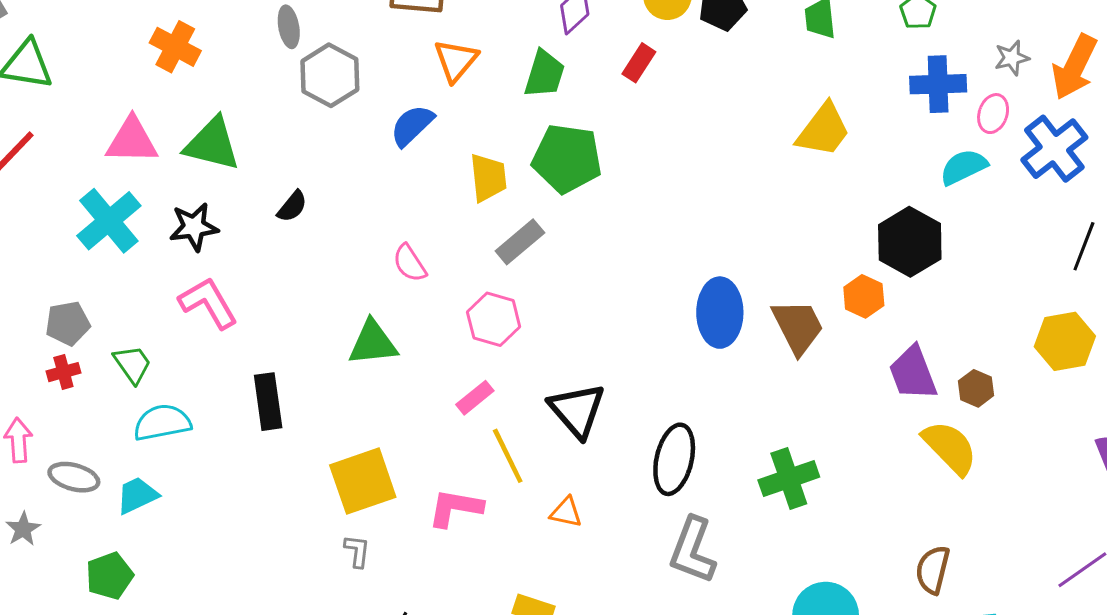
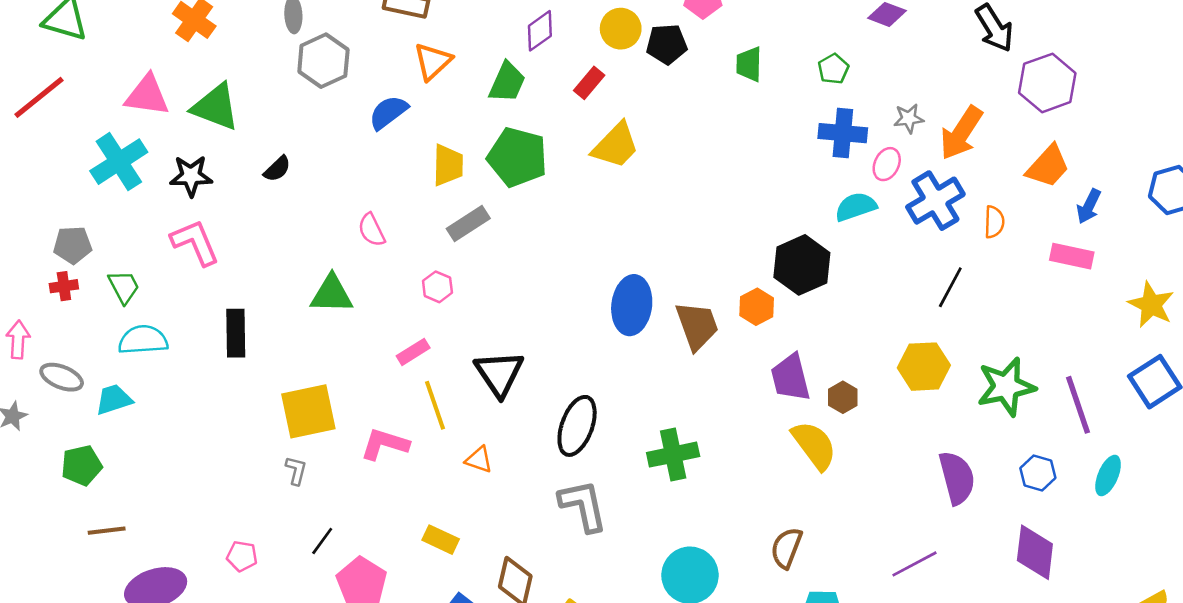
yellow trapezoid: (823, 130) -> (616, 146), moved
pink hexagon: (494, 319) -> (437, 287), size x0.7
gray L-shape: (693, 550) -> (583, 506), turned 140

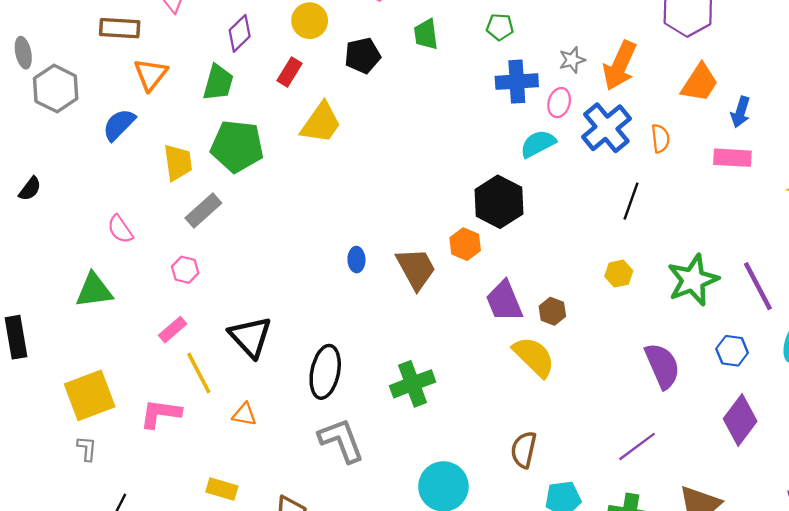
black pentagon: (667, 44) -> (363, 56), moved
green pentagon: (833, 69) -> (500, 27), turned -30
blue ellipse: (632, 305) -> (356, 260), size x0.5
yellow hexagon: (924, 367) -> (619, 274), size x0.6
purple diamond: (1035, 552) -> (740, 420), turned 39

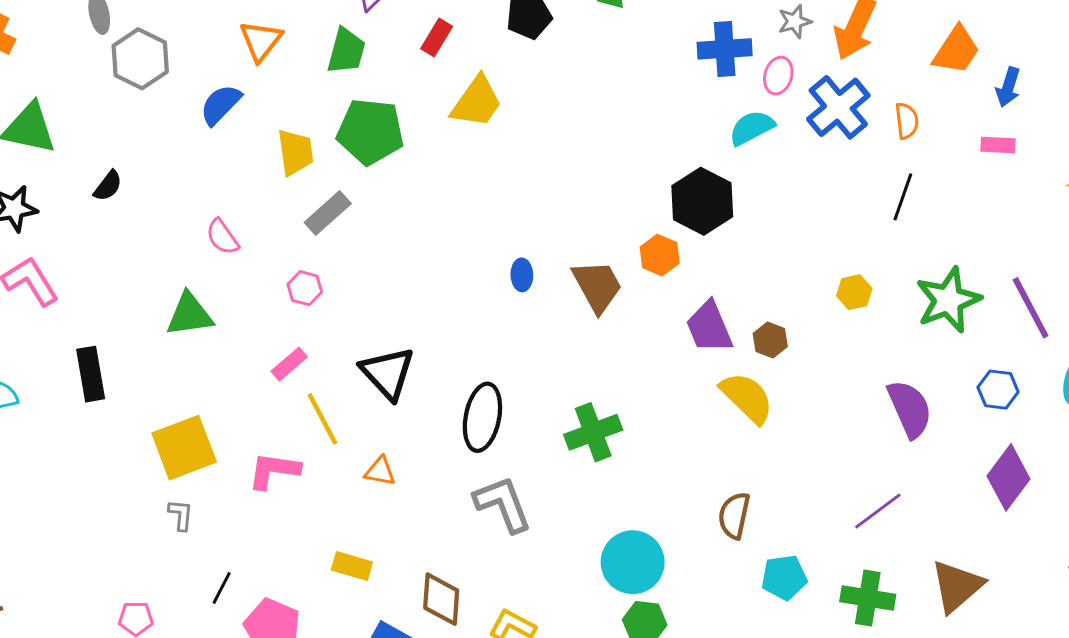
pink rectangle: (732, 158) -> (998, 145), size x0.7
black line: (631, 201) -> (903, 197), moved

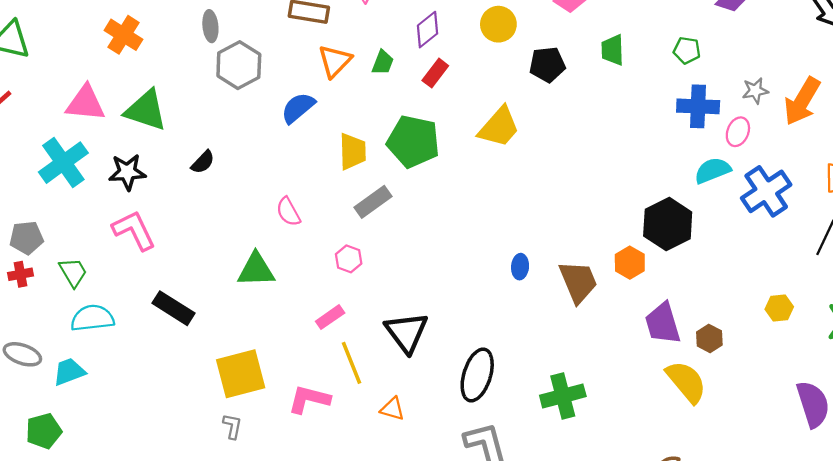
red rectangle: (437, 37) -> (435, 73), moved
green trapezoid: (346, 51) -> (383, 62), moved, size x0.7
blue cross: (838, 107) -> (766, 191), moved
black rectangle: (91, 374) -> (174, 308), turned -54

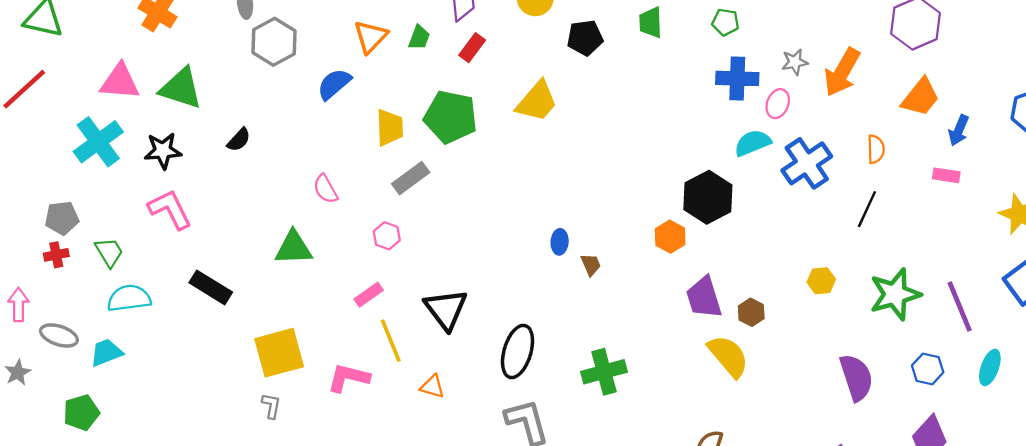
brown trapezoid: (578, 282) -> (591, 265), moved, size x0.5

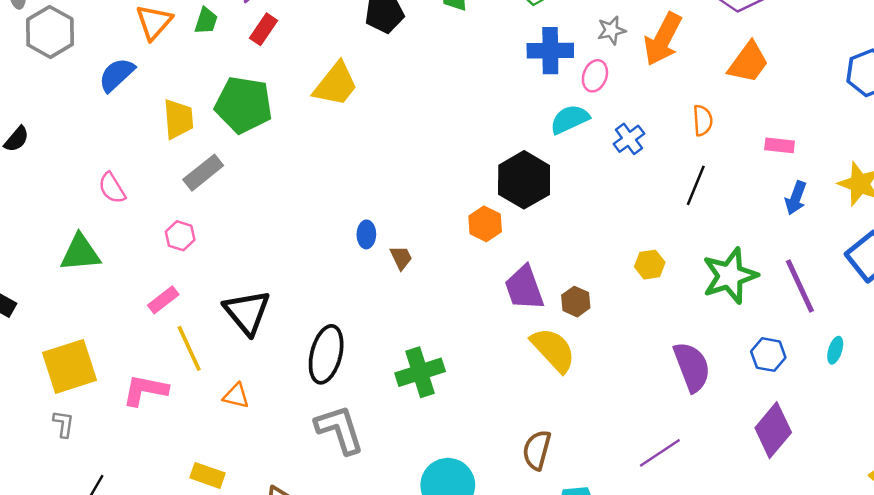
blue arrow: (959, 130) -> (796, 198), moved
blue cross: (807, 163) -> (629, 139), size x0.6
cyan ellipse: (990, 367) -> (835, 350), size x0.7

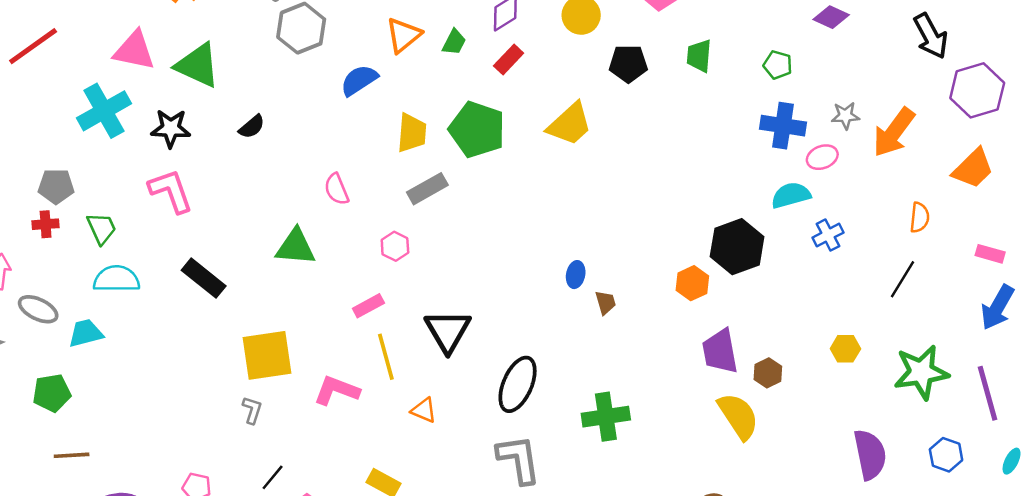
pink ellipse: (595, 76) -> (822, 157), turned 40
blue cross: (629, 139) -> (828, 235), moved
blue arrow: (796, 198) -> (997, 307), size x1.4

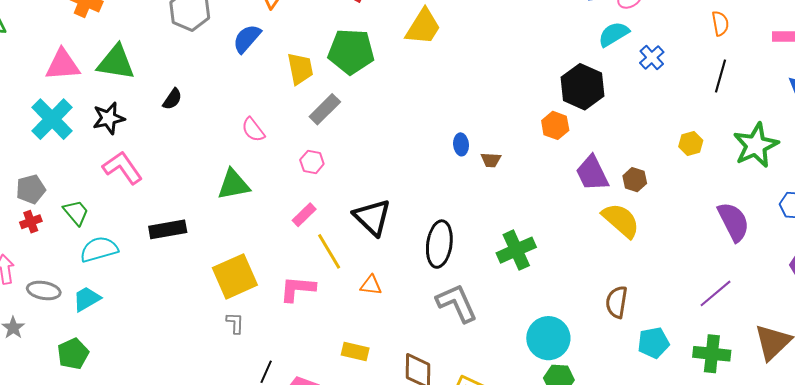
black rectangle: (204, 278) -> (168, 229), turned -33
brown trapezoid: (606, 303) -> (491, 160), turned 125

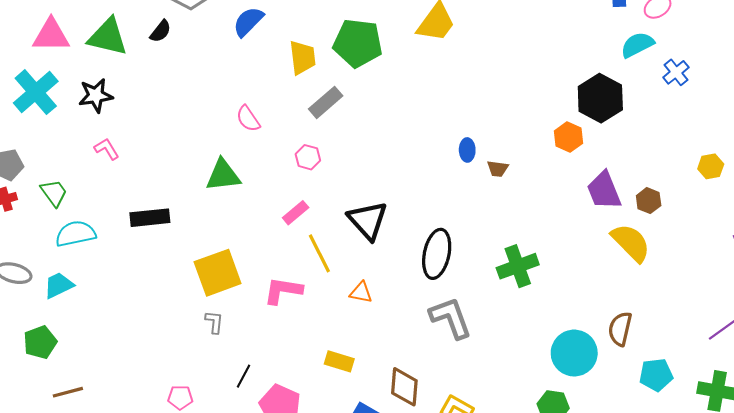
black semicircle: (172, 99) -> (161, 31), moved
pink L-shape: (122, 168) -> (107, 149), size x0.6
cyan circle: (548, 338) -> (574, 353), moved

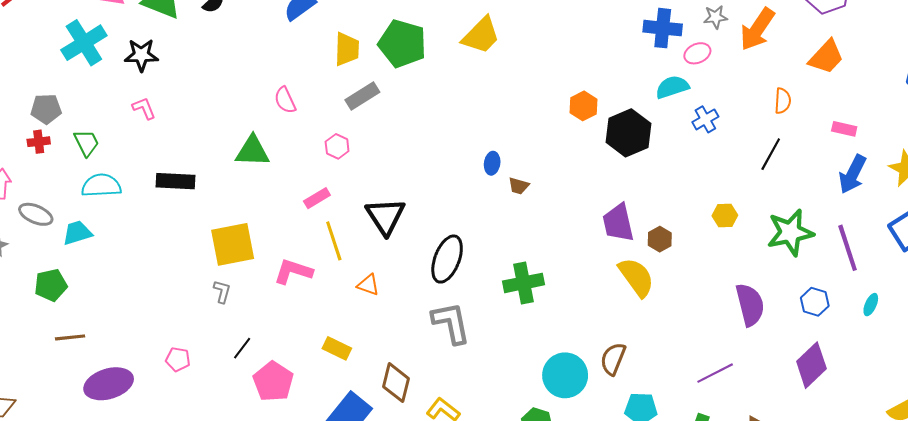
orange hexagon: (568, 137) -> (583, 106), moved

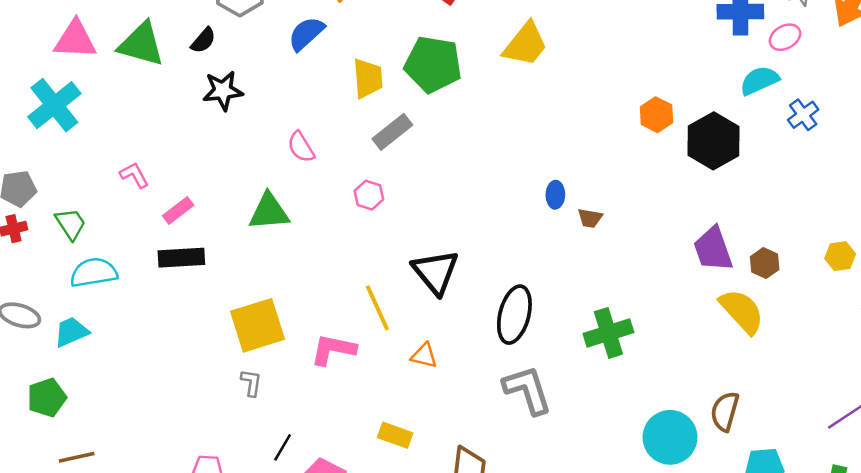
black star: (141, 55) -> (223, 91), moved
pink rectangle: (317, 198) -> (178, 211), moved
yellow hexagon: (725, 216) -> (840, 256), moved

